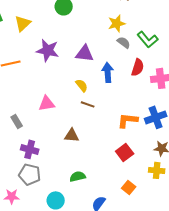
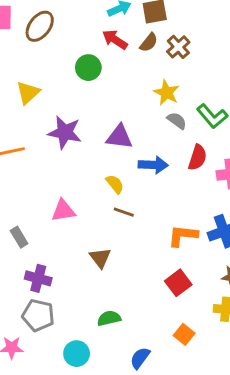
yellow star: (117, 23) -> (167, 93), turned -30
blue arrow: (108, 72) -> (153, 165), turned 96
brown triangle: (72, 135) -> (100, 258), turned 49

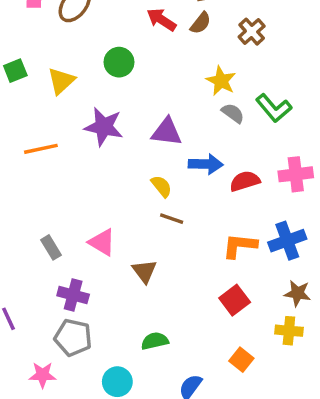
brown cross: (178, 47) -> (252, 32), moved
green circle: (88, 68) -> (119, 62), moved
red semicircle: (197, 157) -> (245, 181), moved, turned -125
pink triangle: (63, 211) -> (102, 242), moved, turned 40

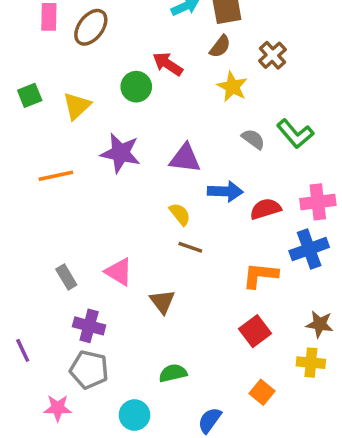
red arrow: (161, 20) -> (168, 64), moved
yellow star: (221, 81) -> (232, 87), moved
blue cross: (287, 241) -> (309, 249), moved

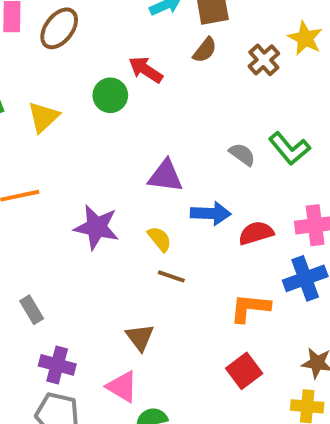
yellow star: (232, 87) -> (305, 38), moved
purple star: (121, 153) -> (97, 227), moved
pink triangle: (119, 272) -> (122, 387), moved

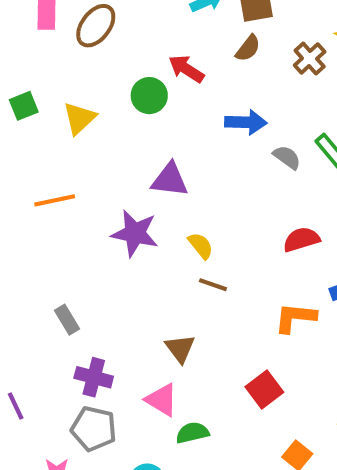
purple triangle: (165, 176) -> (170, 180), moved
blue arrow: (211, 213) -> (246, 122), moved
red square: (244, 371) -> (264, 390), moved

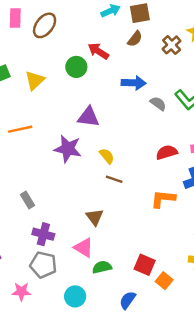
red square: (264, 390) -> (145, 265), moved, turned -30

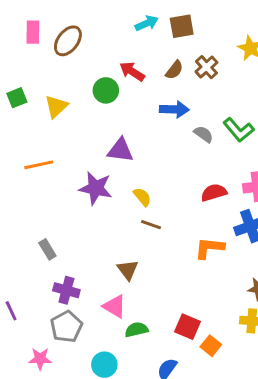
brown semicircle: (135, 39) -> (174, 70), moved
brown cross: (172, 45) -> (206, 67), moved
gray pentagon: (43, 265) -> (66, 327), turned 30

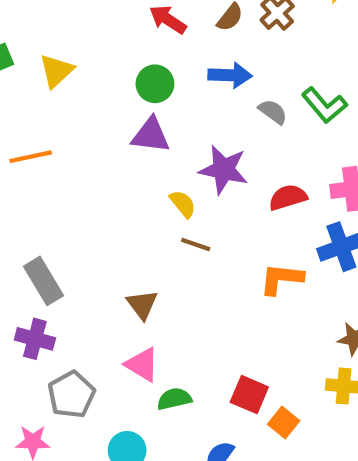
green circle: (106, 90) -> (155, 84), moved
purple star: (96, 188) -> (224, 170), moved
gray rectangle: (47, 249) -> (44, 281), size x1.5
brown triangle: (128, 270) -> (142, 305), moved
purple cross: (66, 290) -> (35, 339), moved

